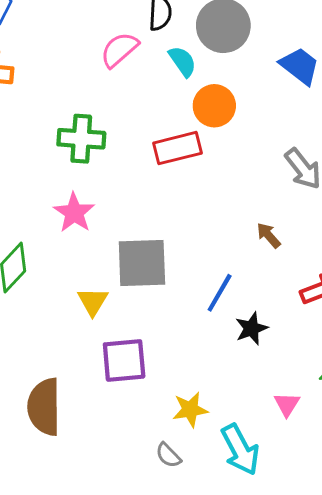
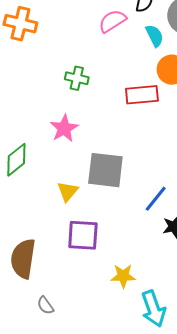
green cross: (81, 139) -> (77, 78), size x0.7
gray semicircle: (168, 455) -> (45, 305), moved

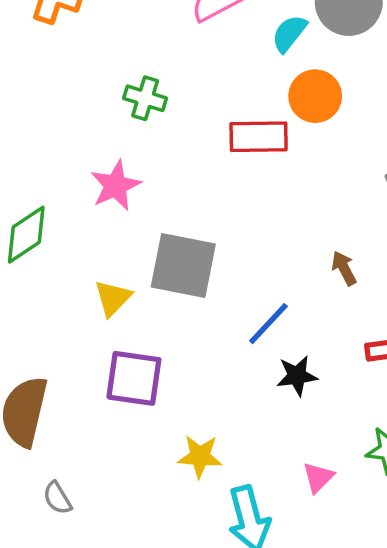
cyan semicircle: (155, 36) -> (289, 33), turned -120

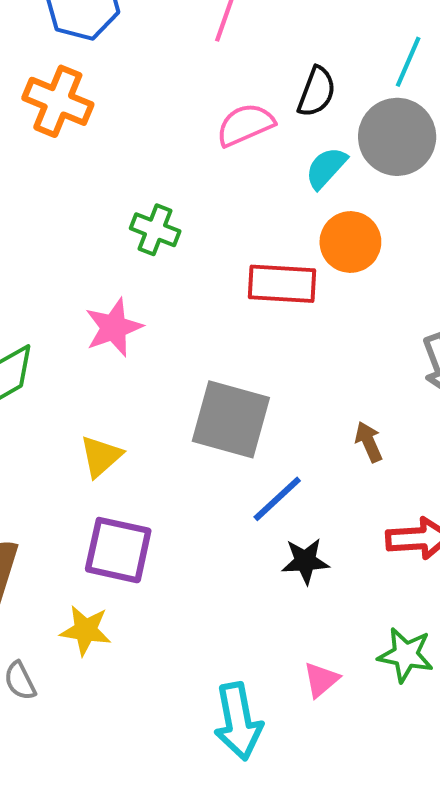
gray square: (183, 266) -> (231, 419), moved
yellow star: (200, 456) -> (86, 630), moved

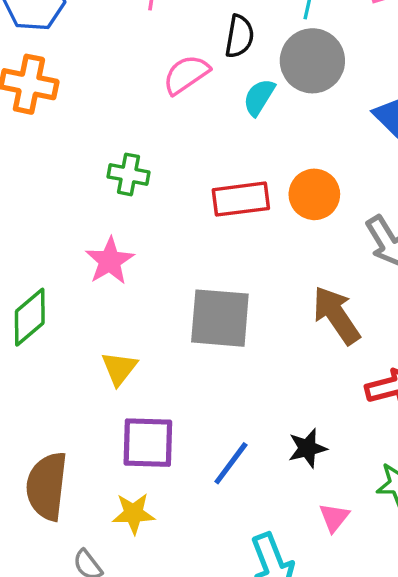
orange circle: (350, 242) -> (314, 194), moved
brown arrow: (369, 442) -> (336, 315), size x1.8
blue line: (277, 499) -> (231, 463), moved
black star: (305, 561) -> (307, 448), moved

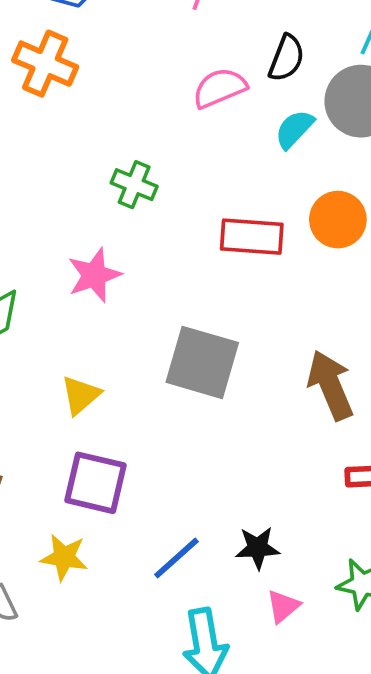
orange circle: (314, 194) -> (338, 220), moved
black star: (307, 448) -> (258, 548), moved
blue line: (231, 463) -> (176, 558), moved

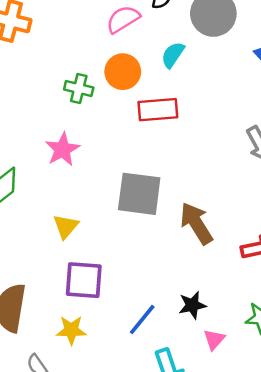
cyan semicircle: (294, 129) -> (173, 55), moved
orange circle: (338, 220) -> (123, 72), moved
brown arrow: (330, 385) -> (196, 223), moved

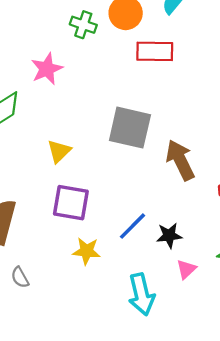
pink star: (63, 149) -> (47, 69), moved
blue line: (142, 320) -> (132, 226), moved
yellow star: (71, 330) -> (87, 251), moved

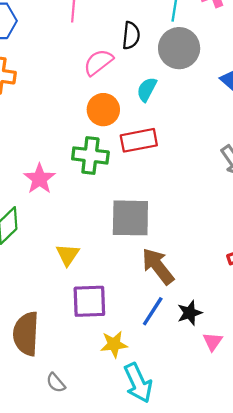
green cross: (83, 25) -> (90, 155), moved, size x1.4
brown arrow: (180, 160) -> (158, 266), moved
cyan arrow: (142, 294) -> (138, 383), moved

